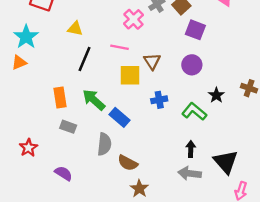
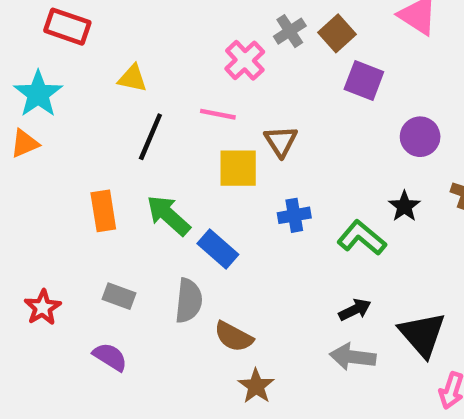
purple circle: (192, 65) -> (420, 137), moved
gray rectangle: (68, 127) -> (119, 296), moved
black arrow: (191, 149) -> (355, 310), turned 63

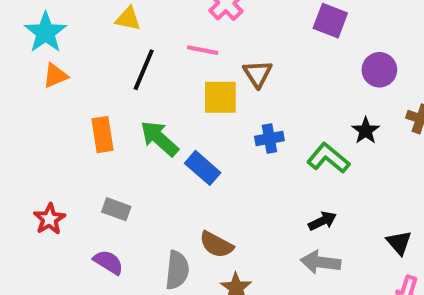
orange triangle: (25, 143) -> (55, 76), moved
gray semicircle: (189, 301) -> (177, 270), moved
black triangle: (422, 334) -> (399, 243), moved, size x0.6

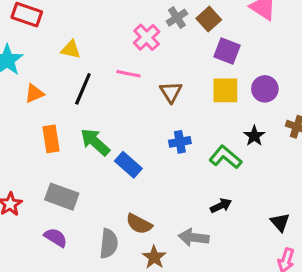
orange triangle: (55, 76) -> (34, 93), moved
yellow square: (220, 97) -> (225, 90), moved
gray rectangle: (116, 209) -> (62, 197), size x1.5
gray arrow: (320, 262) -> (194, 237), moved

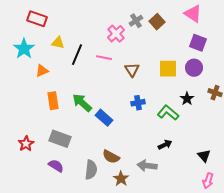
yellow triangle: (71, 49) -> (58, 43), moved
purple square: (227, 51) -> (198, 43), moved
black line: (83, 89) -> (77, 55), moved

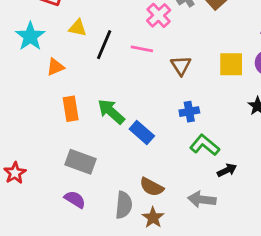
green L-shape: (168, 113) -> (205, 145), moved
red star: (26, 144) -> (15, 173), moved
brown star: (121, 179) -> (153, 218), moved

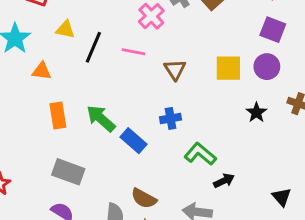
orange triangle: (55, 67) -> (42, 71), turned 30
blue cross: (189, 112) -> (171, 118), moved

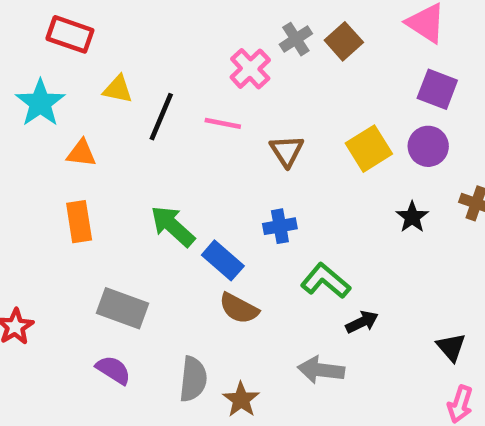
yellow square: (228, 68) -> (369, 149), turned -32
orange rectangle: (58, 115) -> (79, 222), moved
brown semicircle: (144, 198) -> (239, 308), moved

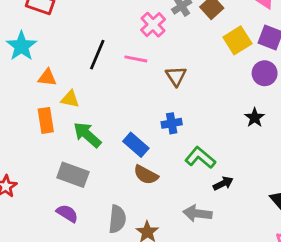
yellow triangle: (118, 89) -> (70, 99), moved
yellow square: (369, 149) -> (237, 40), moved
green arrow: (173, 226) -> (87, 135), moved

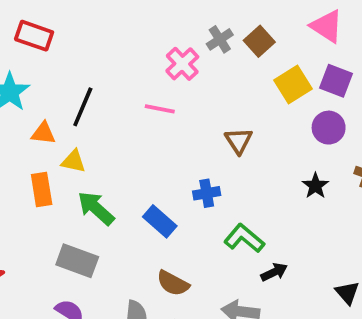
black line: (97, 55) -> (83, 107), moved
brown triangle: (176, 76) -> (239, 141), moved
brown semicircle: (146, 175) -> (173, 283), moved

